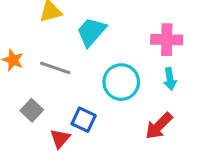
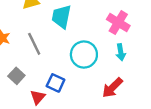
cyan trapezoid: (91, 32) -> (61, 17), turned -30
pink cross: (167, 40) -> (118, 23), turned 30
gray line: (55, 68) -> (34, 44), turned 45

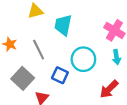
gray square: (16, 76) -> (23, 78), size x1.5
blue square: (56, 83) -> (60, 75), moved

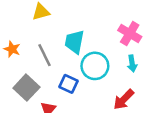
cyan trapezoid: (63, 25) -> (74, 42), moved

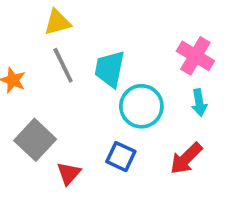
gray line: (44, 55) -> (63, 65), moved
blue square: (68, 84) -> (121, 157), moved

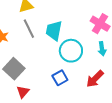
blue square: (121, 157) -> (60, 78), turned 35
red triangle: (69, 173) -> (23, 92), moved

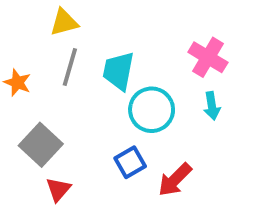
gray line: (29, 29) -> (70, 67), turned 42
red arrow: (95, 79) -> (175, 180), moved

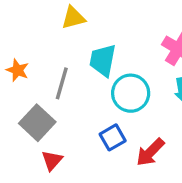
yellow triangle: (64, 22) -> (73, 18), moved
gray line: (70, 67) -> (62, 83), moved

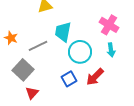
gray line: (62, 83) -> (38, 46), turned 48
red arrow: (150, 152) -> (95, 77), moved

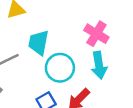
cyan arrow: (111, 50) -> (99, 65), size x1.5

